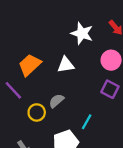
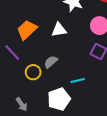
cyan line: (87, 122) -> (78, 81), turned 48

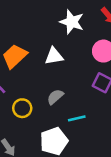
gray semicircle: (51, 62) -> (55, 97), moved

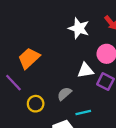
white triangle: (54, 56) -> (85, 70), moved

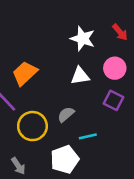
white triangle: (85, 70) -> (80, 76), moved
yellow circle: (36, 104) -> (32, 126), size x1.5

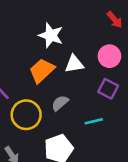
white star: (83, 39) -> (51, 35), moved
orange trapezoid: (25, 73) -> (42, 70), moved
cyan line: (88, 136) -> (94, 121), moved

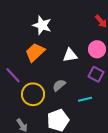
white star: (51, 35) -> (42, 25), moved
orange trapezoid: (42, 70) -> (35, 52), moved

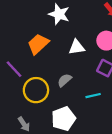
white star: (42, 25) -> (59, 14), moved

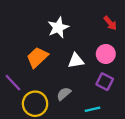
white star: (59, 14) -> (58, 27), turned 30

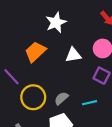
gray semicircle: (64, 94) -> (61, 98), moved

